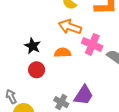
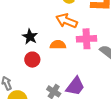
pink cross: (92, 44) -> (86, 39), turned -30

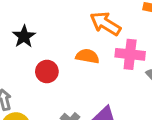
black star: (30, 37) -> (24, 36), moved

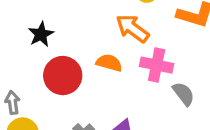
red circle: (47, 72) -> (63, 76), size x1.5

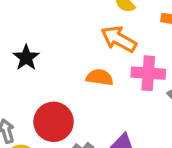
red circle: (63, 76) -> (54, 122), moved

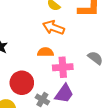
pink cross: (148, 73) -> (63, 67), moved

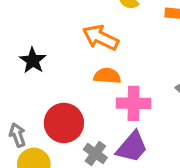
orange arrow: (54, 28) -> (101, 38), moved

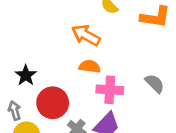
black star: (33, 61) -> (26, 75), moved

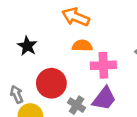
black star: (26, 75) -> (27, 46), moved

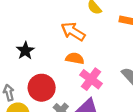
pink cross: (103, 65) -> (91, 79), turned 30

